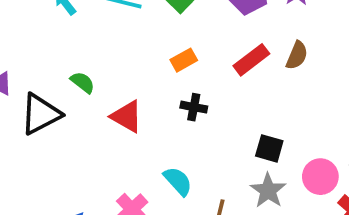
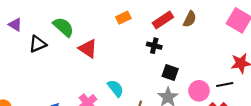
green semicircle: (83, 82) -> (63, 27), size x1.5
black cross: (194, 107) -> (154, 46), moved
black triangle: (41, 114) -> (38, 44), size x0.7

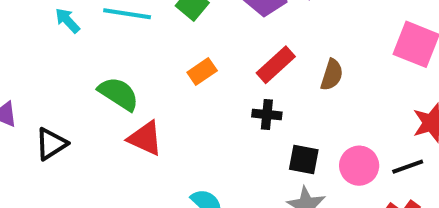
brown semicircle: (190, 19) -> (332, 75), moved
green semicircle: (63, 27) -> (119, 94), moved
pink circle: (199, 91) -> (359, 166), moved

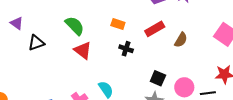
orange rectangle: (202, 71) -> (118, 24), turned 40
black cross: (267, 114) -> (126, 49), moved

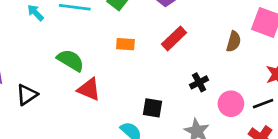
brown semicircle: (181, 40) -> (234, 42), moved
black cross: (126, 49) -> (199, 82), moved, turned -32
black square: (158, 78) -> (153, 108), moved

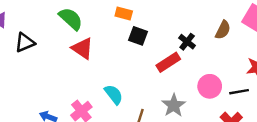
red rectangle: (174, 38) -> (168, 62), moved
black cross: (199, 82) -> (187, 42), moved, turned -35
black square: (153, 108) -> (138, 36), moved

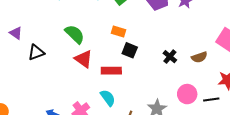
brown semicircle: (223, 30) -> (199, 57), moved, turned 42
red rectangle: (168, 62) -> (111, 71), moved, turned 30

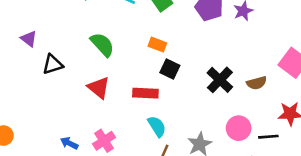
black cross: (170, 57) -> (220, 80), size x1.5
red triangle: (84, 59) -> (99, 88), moved
cyan semicircle: (108, 98) -> (157, 126), moved

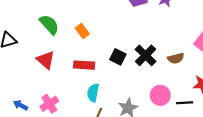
orange rectangle: (157, 45) -> (82, 31), moved, turned 32
black square: (170, 69) -> (118, 57), moved
cyan semicircle: (157, 126) -> (93, 93), turned -138

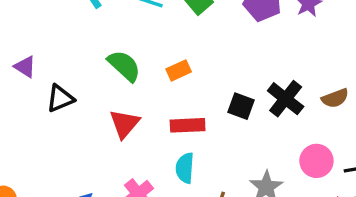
orange rectangle: (82, 31) -> (179, 70), turned -72
red triangle: (46, 60) -> (124, 124), turned 36
cyan semicircle: (93, 93) -> (185, 168), moved

